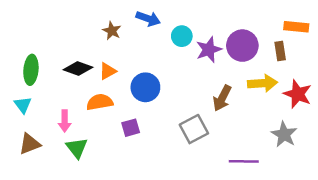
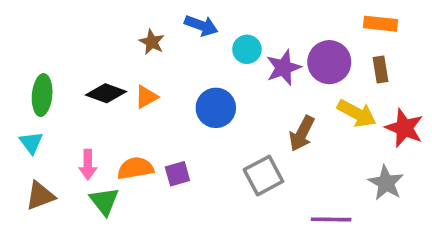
orange rectangle: (296, 27) -> (380, 24), moved
yellow arrow: (263, 83) -> (357, 113), turned 32
blue circle: (145, 87) -> (216, 108), moved
orange semicircle: (100, 102) -> (135, 168), moved

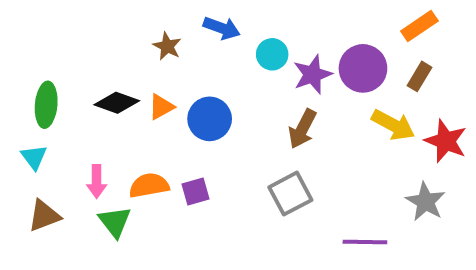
orange rectangle: (380, 24) -> (419, 26), turned -40
brown rectangle: (380, 69) -> (419, 76), turned 40
blue circle: (216, 108) -> (210, 119), moved
brown arrow: (302, 133) -> (302, 129), moved

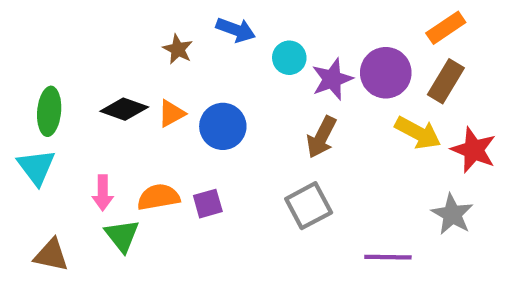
brown rectangle: (419, 76) -> (446, 81), size x1.4
cyan triangle: (34, 157) -> (36, 167), size x1.4
brown triangle: (44, 216) -> (51, 255), moved, turned 33

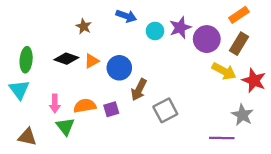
brown star: (178, 49) -> (84, 26), moved
purple star: (332, 79) -> (180, 28), moved
brown arrow: (321, 137) -> (139, 90), moved
purple line: (388, 257) -> (222, 138), moved

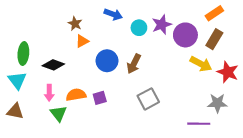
black diamond: (66, 59) -> (53, 65), moved
orange triangle: (92, 61) -> (82, 41), moved
brown arrow: (139, 90) -> (134, 64), moved
gray star: (242, 115) -> (217, 103), turned -30
brown triangle: (27, 137) -> (15, 111), moved

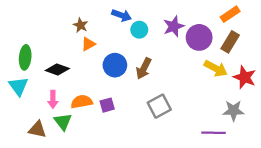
cyan circle: (139, 28) -> (139, 30), moved
brown triangle: (15, 111) -> (37, 129), moved

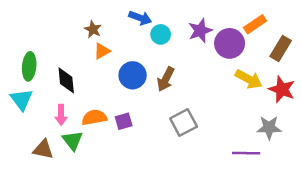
orange rectangle: (230, 14) -> (255, 24), moved
brown rectangle: (230, 42) -> (281, 48), moved
black diamond: (57, 70) -> (66, 80), turned 65

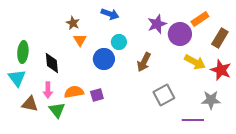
cyan circle: (161, 34) -> (119, 42), moved
orange triangle: (102, 51) -> (80, 40), turned -32
brown arrow: (166, 79) -> (144, 62), moved
gray square: (184, 123) -> (164, 95), moved
brown triangle: (43, 149) -> (30, 104), moved

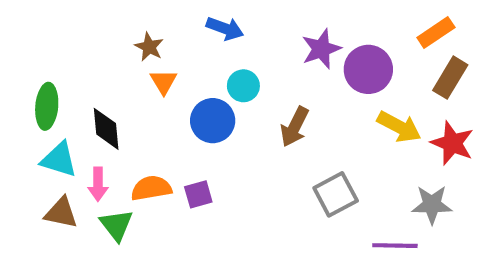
orange rectangle: (200, 19) -> (436, 33), moved
cyan triangle: (17, 78) -> (59, 160), moved, turned -36

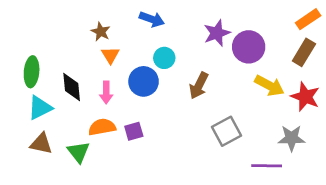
orange rectangle: (436, 33) -> (308, 19), moved
cyan triangle: (59, 160) -> (40, 108), turned -44
pink arrow: (98, 184) -> (106, 92), moved

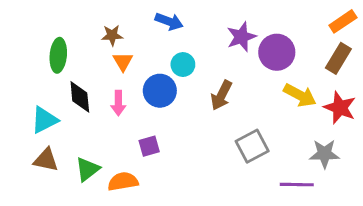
brown star: (101, 32) -> (112, 35), turned -30
green ellipse: (32, 72) -> (58, 55), moved
orange semicircle: (102, 127) -> (123, 181), moved
green triangle: (79, 152) -> (88, 169), turned 30

